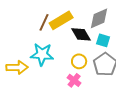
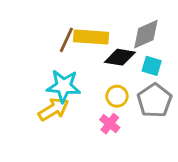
yellow rectangle: (61, 20) -> (91, 37), turned 35
black diamond: (81, 34) -> (120, 57), turned -50
yellow arrow: (17, 67) -> (53, 109), moved, turned -30

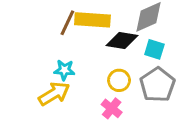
cyan star: (64, 86) -> (64, 70), size x0.6

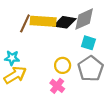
black diamond: (122, 40) -> (65, 22), moved
cyan star: (64, 70) -> (12, 58), moved

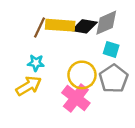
cyan star: (12, 58) -> (36, 63), moved
yellow circle: (63, 65) -> (82, 75), size x1.5
pink cross: (57, 86) -> (76, 98), size x1.6

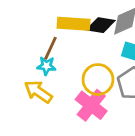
brown line: (40, 28) -> (50, 48), moved
yellow arrow: (29, 86) -> (38, 92), turned -115

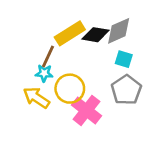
yellow rectangle: (74, 24) -> (70, 33), turned -36
yellow circle: (98, 79) -> (70, 89), moved

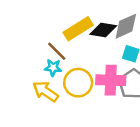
brown line: (48, 57) -> (57, 51), turned -70
pink cross: (87, 110) -> (111, 80), moved, turned -36

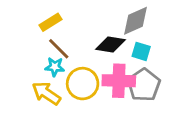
yellow rectangle: (78, 29) -> (50, 22), moved, size x0.7
black diamond: (103, 30) -> (110, 45), moved

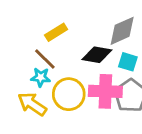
yellow rectangle: (50, 22) -> (56, 32), moved

